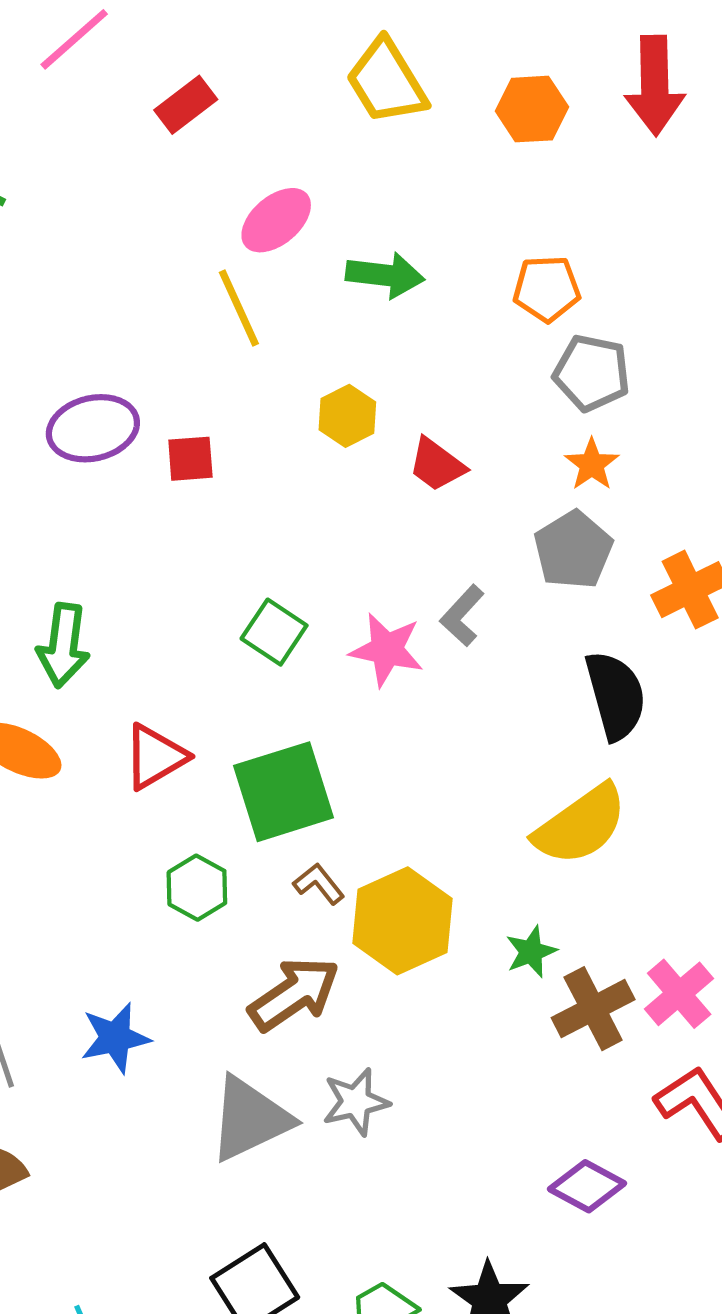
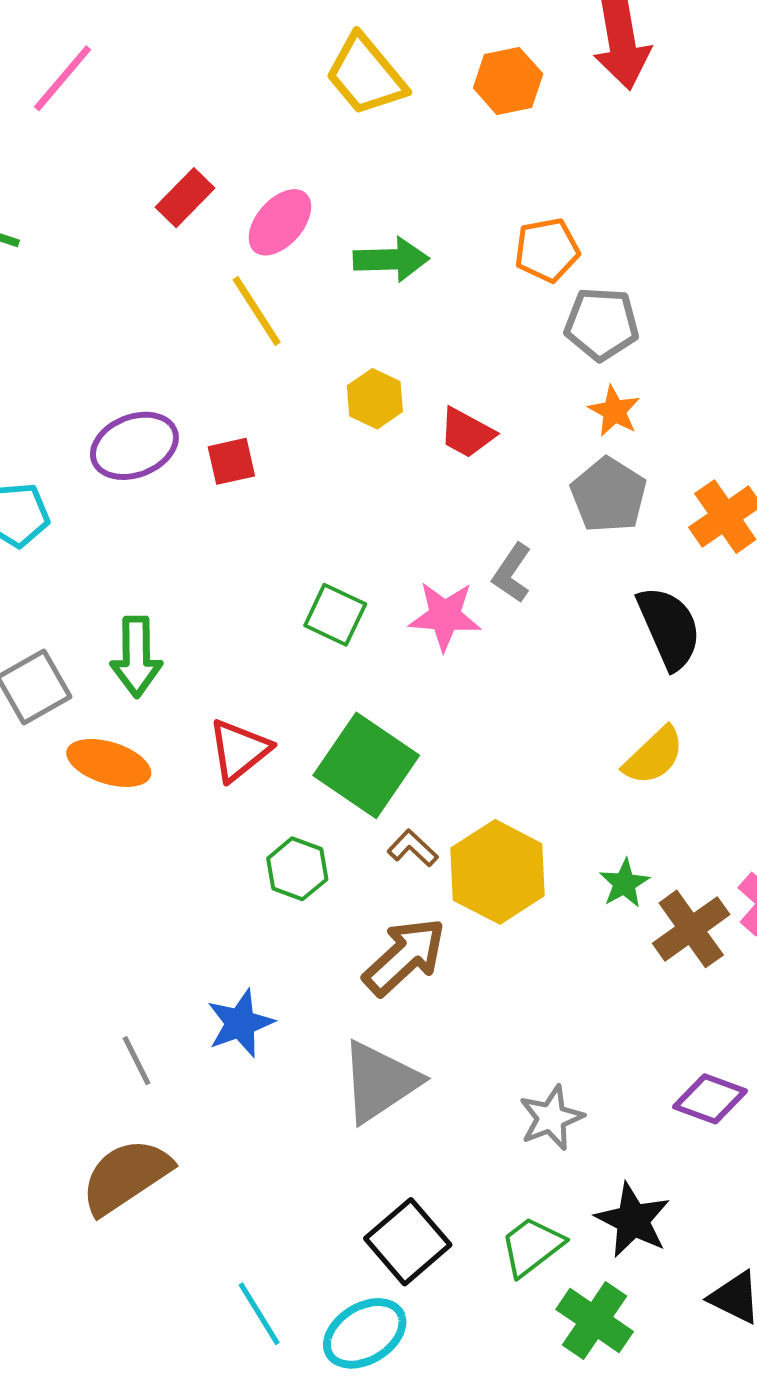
red rectangle: (186, 105) -> (185, 198), moved
green square: (283, 792) -> (366, 765), turned -30
yellow semicircle: (581, 825) -> (654, 756), size x0.7
gray star: (356, 1102) -> (551, 1118), moved

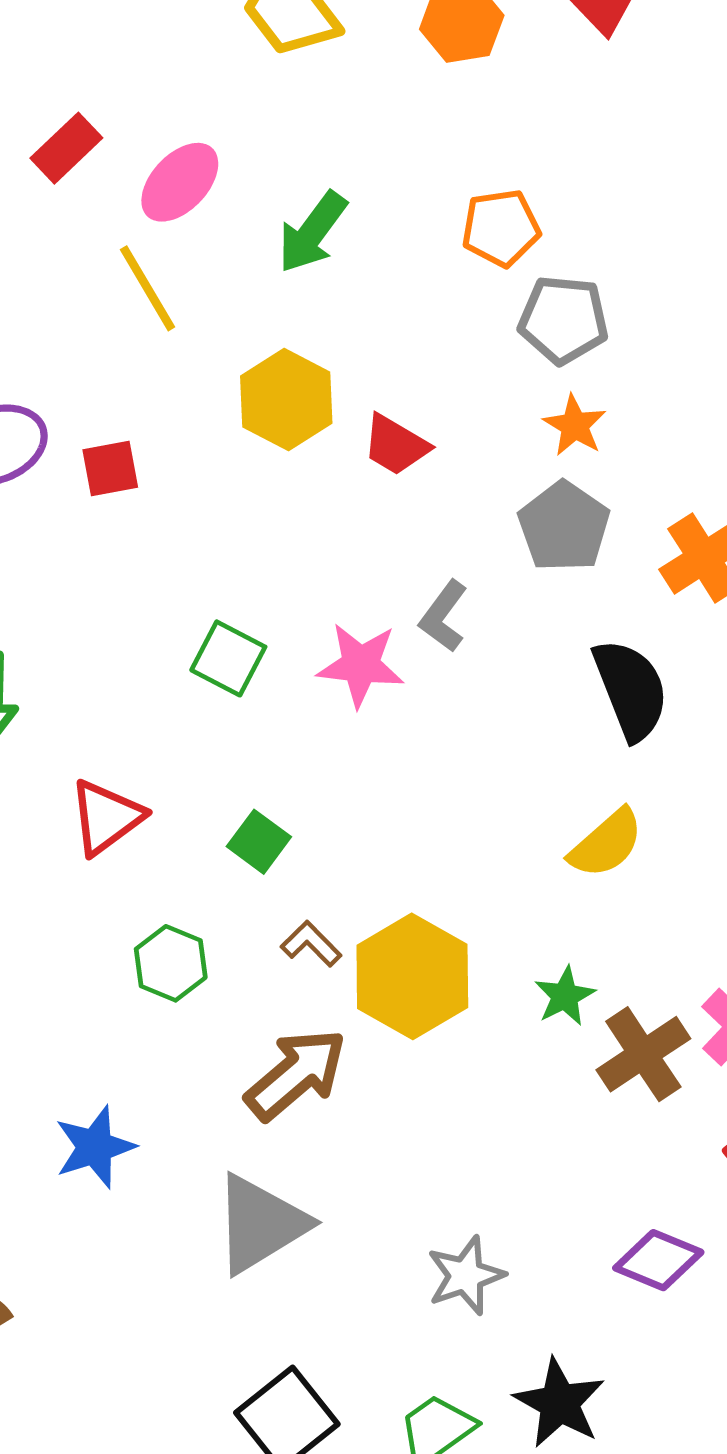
green arrow: (391, 259) -> (312, 232), turned 126
yellow hexagon: (375, 399) -> (286, 400), size x1.4
green square: (366, 765) -> (259, 842), size x0.5

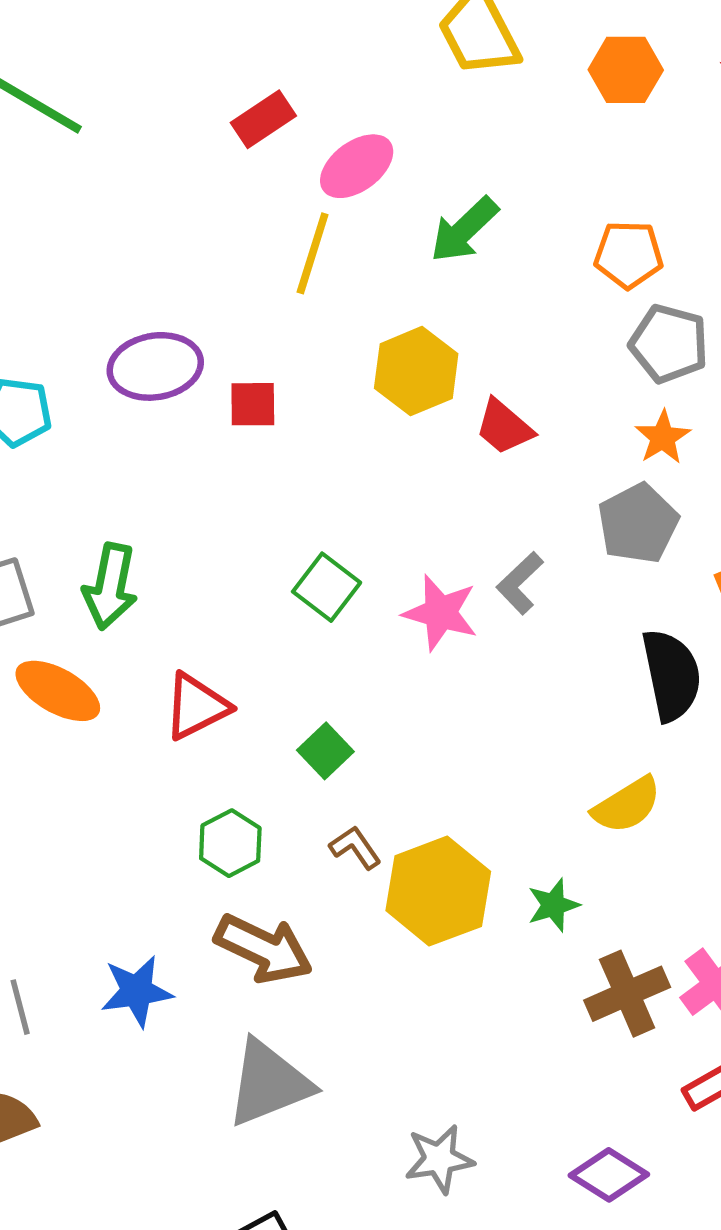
yellow line: (148, 288) -> (313, 253), turned 38
green star: (565, 996) -> (553, 905), moved
brown arrow: (296, 1074) -> (264, 949), moved, turned 56

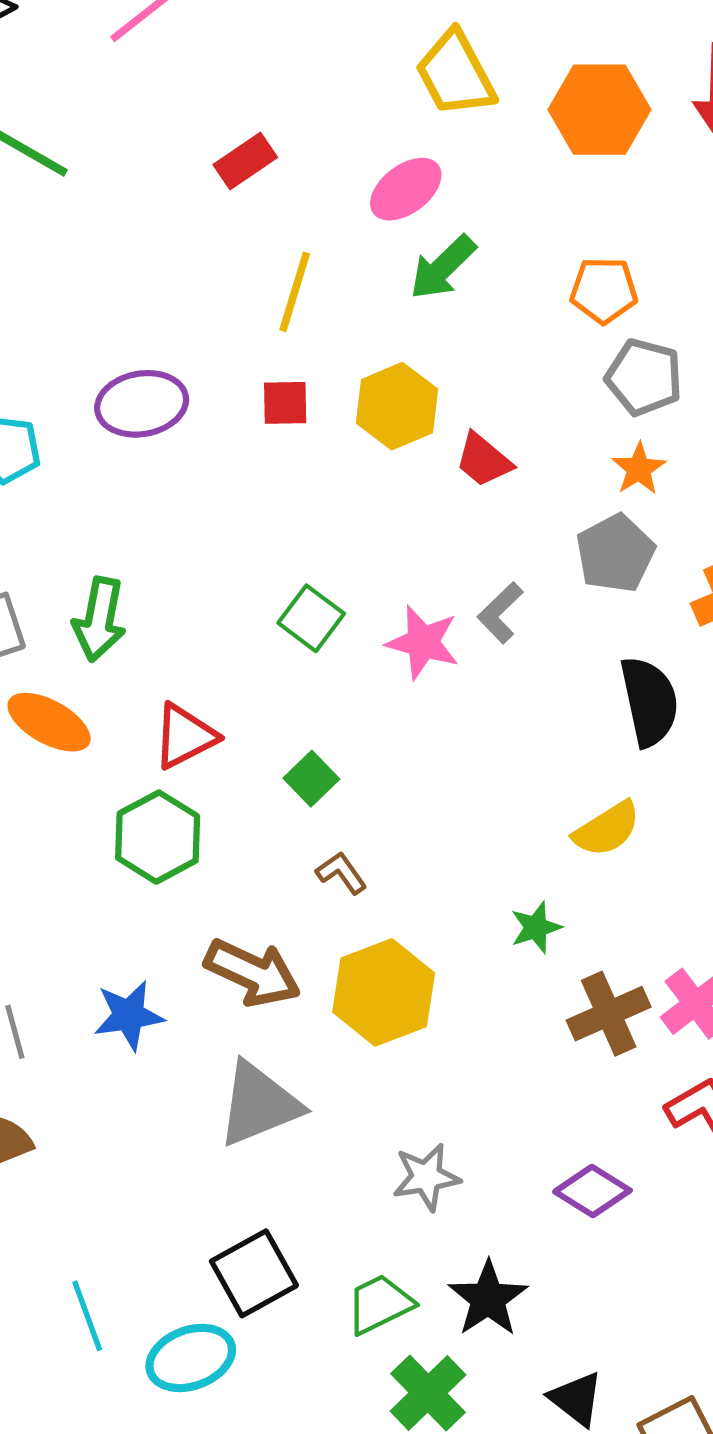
orange hexagon: (626, 70) -> (599, 110), size x1.4
pink ellipse: (357, 166) -> (406, 189), moved
red square: (253, 404) -> (285, 403), moved
green hexagon: (230, 843) -> (158, 837), moved, size x1.4
yellow hexagon: (438, 891) -> (384, 992), moved

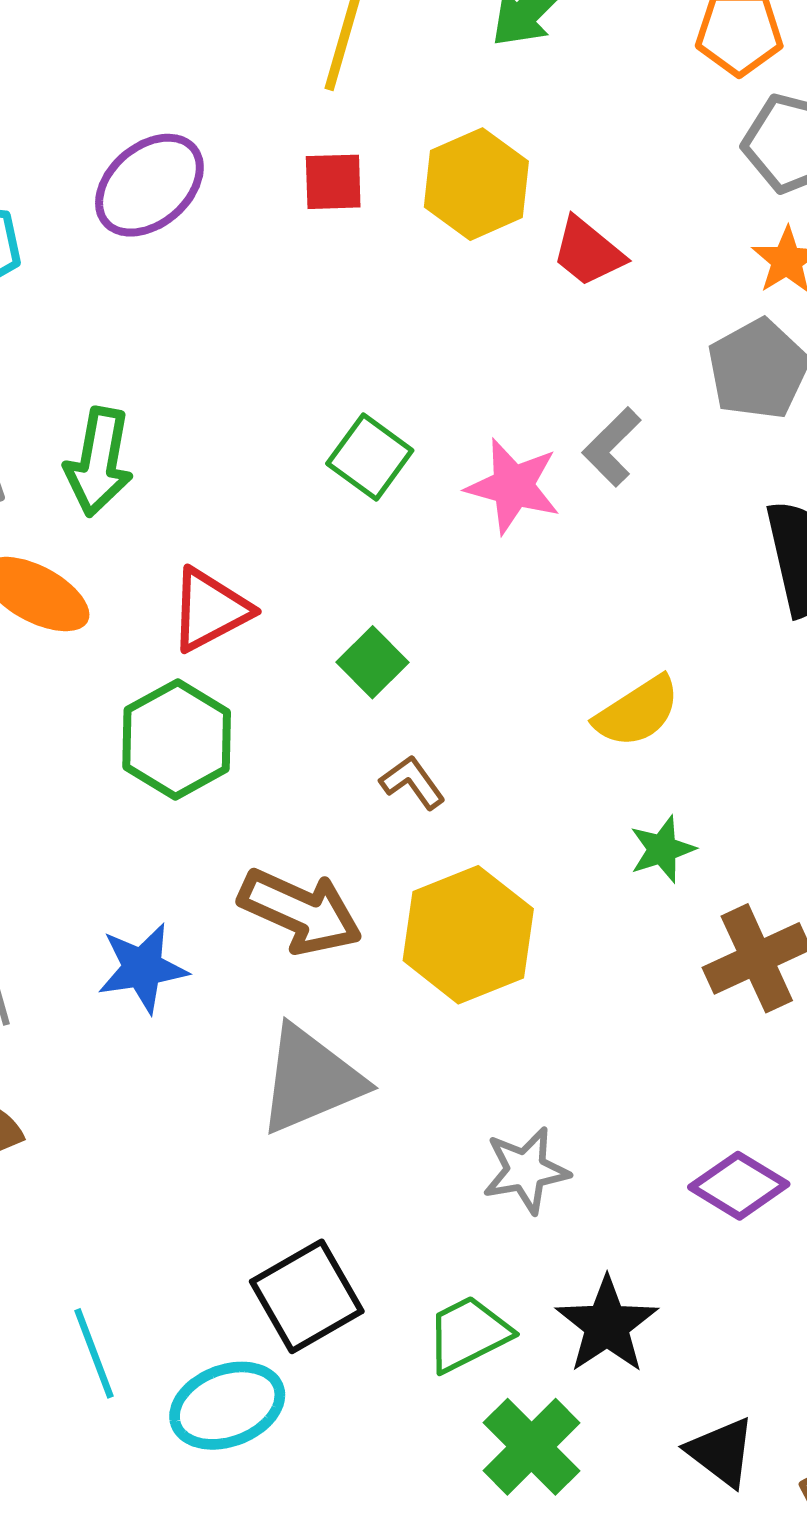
purple ellipse: (142, 404) -> (149, 185), turned -30
yellow semicircle: (607, 829) -> (637, 712), moved

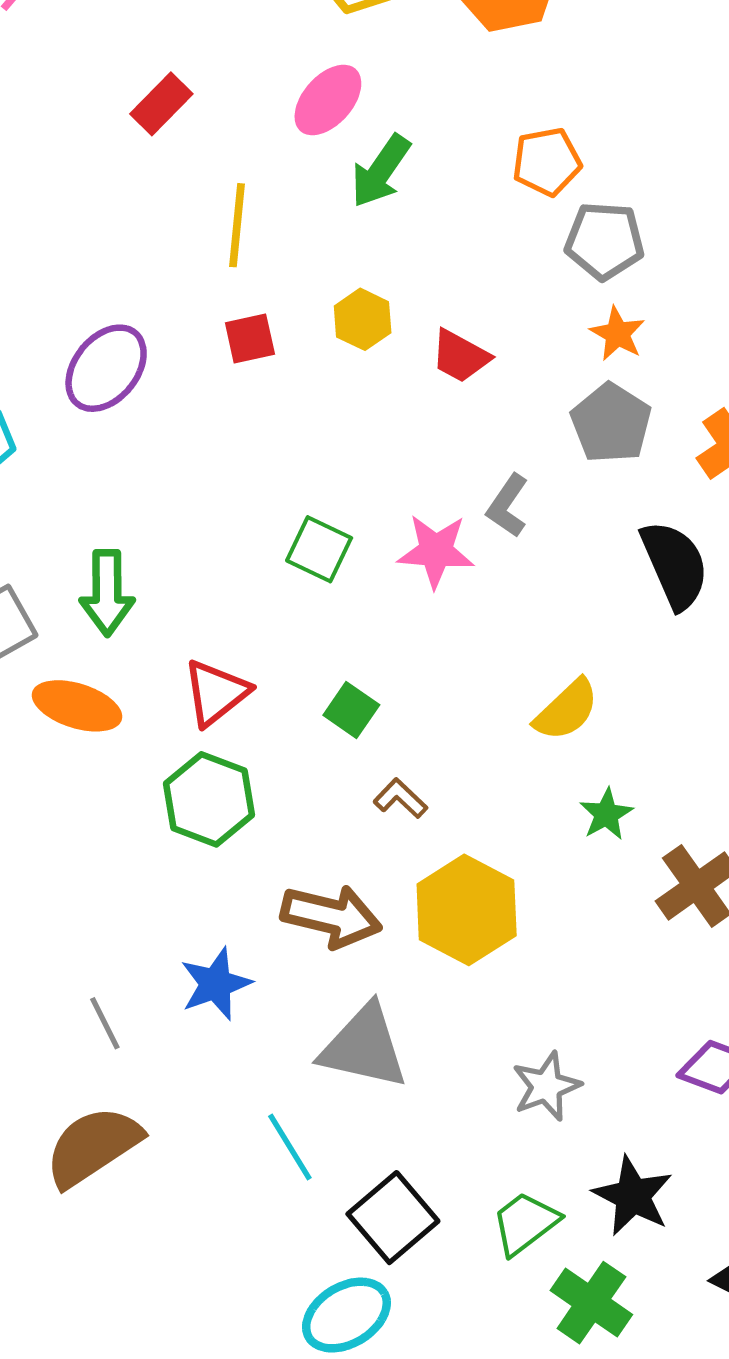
yellow hexagon: (476, 184) -> (363, 319), size x0.7
gray triangle: (310, 1080) -> (364, 1047), turned 46
cyan line: (94, 1353) -> (290, 1147), moved

